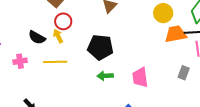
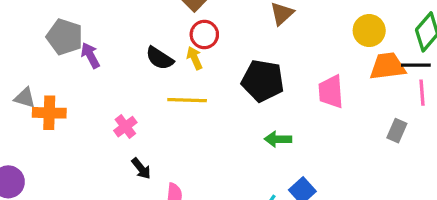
pink cross: (20, 61) -> (125, 127), moved, turned -32
green arrow: (105, 76) -> (278, 139), moved
pink trapezoid: (140, 77) -> (331, 92), moved

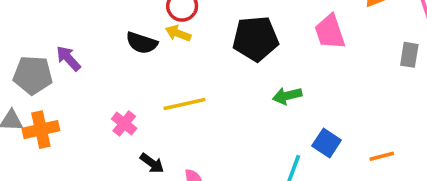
gray pentagon: (65, 37) -> (33, 75), moved
yellow arrow: (194, 58) -> (178, 33), turned -30
yellow line: (187, 100) -> (184, 104), moved

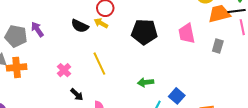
gray rectangle: (409, 55) -> (218, 46), moved
green arrow: (287, 96) -> (146, 82), moved
yellow line: (184, 104) -> (99, 64), turned 70

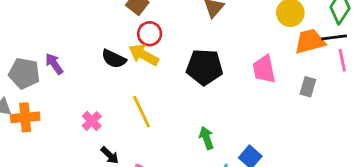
yellow arrow: (101, 23) -> (144, 55), size x1.5
green arrow: (146, 82) -> (206, 138), turned 77

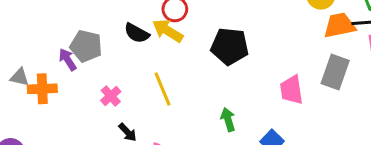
purple arrow: (54, 64) -> (68, 60), moved
pink trapezoid: (264, 69) -> (291, 90), moved
gray pentagon: (24, 73) -> (86, 46), moved
gray rectangle: (308, 87) -> (335, 72), size x1.6

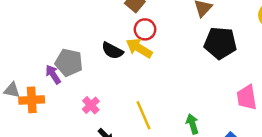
black pentagon: (230, 46) -> (220, 43), moved
yellow line: (163, 89) -> (143, 115), moved

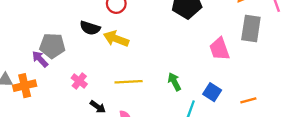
yellow arrow: (139, 48) -> (116, 39), moved
yellow line: (143, 115) -> (129, 82), turned -60

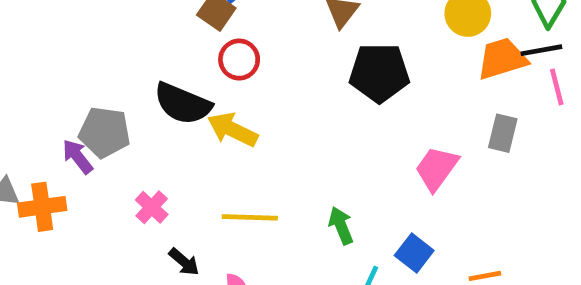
black semicircle: (90, 28) -> (183, 104), size x1.4
gray rectangle: (251, 28) -> (503, 133), size x0.7
pink trapezoid: (220, 49) -> (437, 168), turned 50

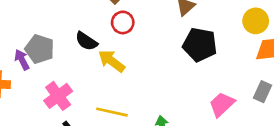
black semicircle: (183, 104) -> (86, 41), size x0.7
pink cross: (152, 207) -> (58, 96), size x1.5

